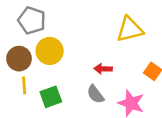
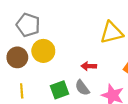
yellow line: (24, 85) -> (22, 91), moved
green square: (51, 97) -> (60, 90), moved

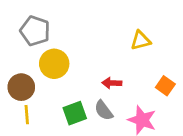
yellow triangle: (112, 32) -> (141, 40), size x0.7
brown circle: (17, 57) -> (21, 87), moved

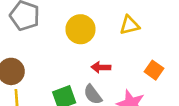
yellow circle: (54, 64) -> (80, 29), moved

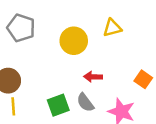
yellow triangle: (129, 25) -> (112, 28), moved

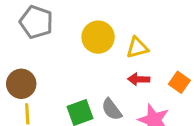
yellow triangle: (112, 28) -> (137, 48), moved
red arrow: (93, 77) -> (139, 79), moved

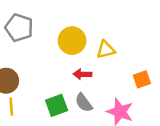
red arrow: (139, 79) -> (82, 74), moved
orange square: (179, 82) -> (142, 79), turned 36

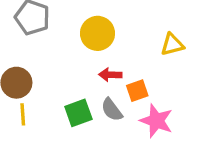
yellow triangle: (106, 50) -> (172, 44), moved
orange square: (142, 79) -> (137, 91), moved

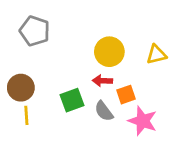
yellow circle: (97, 33) -> (109, 52), moved
green square: (78, 113) -> (72, 100), moved

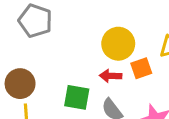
orange square: (126, 95) -> (141, 68), moved
green square: (72, 100) -> (77, 97), turned 30

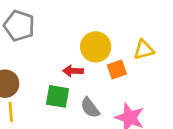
red arrow: (111, 76) -> (73, 71), moved

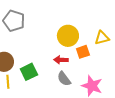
red arrow: (73, 71) -> (61, 60), moved
green square: (57, 96) -> (29, 72), moved, turned -36

